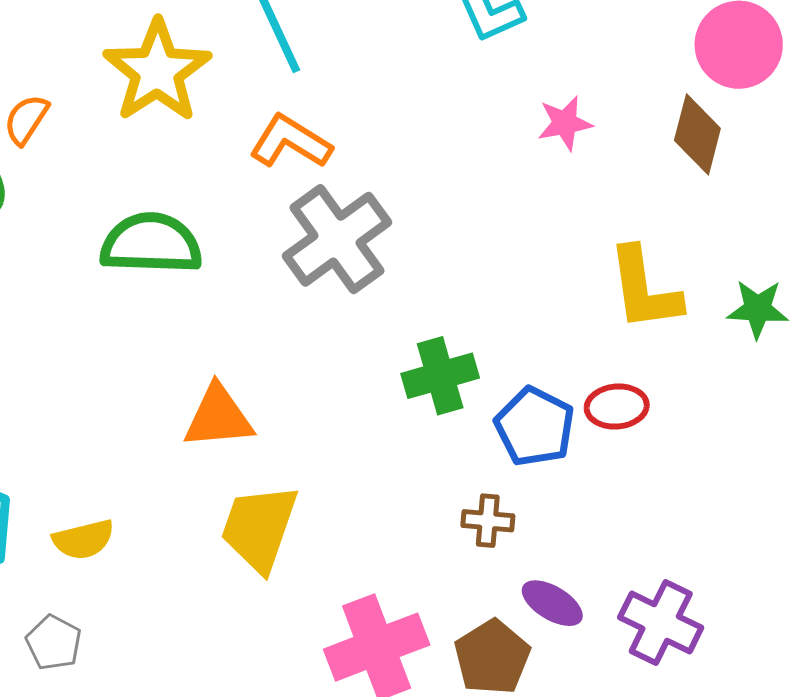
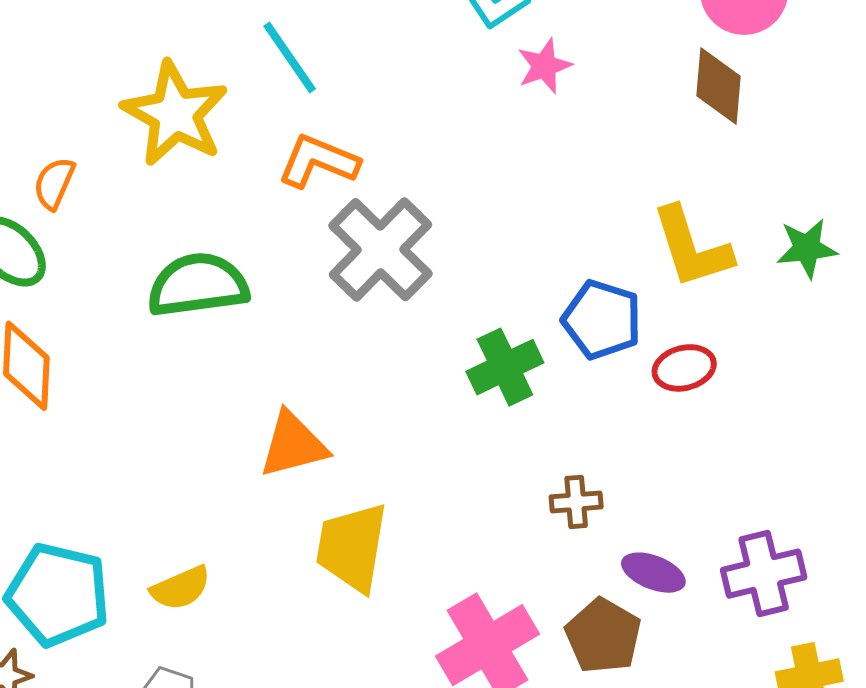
pink star: (565, 123) -> (544, 66), moved
blue pentagon: (535, 427) -> (602, 320), moved
purple cross: (661, 622) -> (764, 574), turned -30

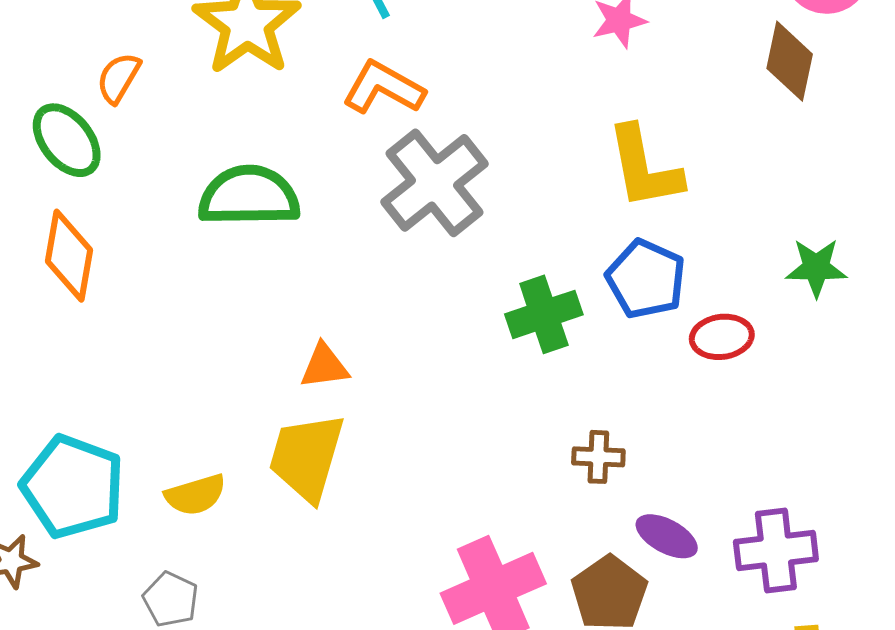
yellow L-shape: (692, 247) -> (644, 168), moved
green star: (807, 248) -> (816, 268), moved
orange triangle: (293, 445) -> (324, 366), size x0.7
yellow trapezoid: (352, 547) -> (307, 457), moved

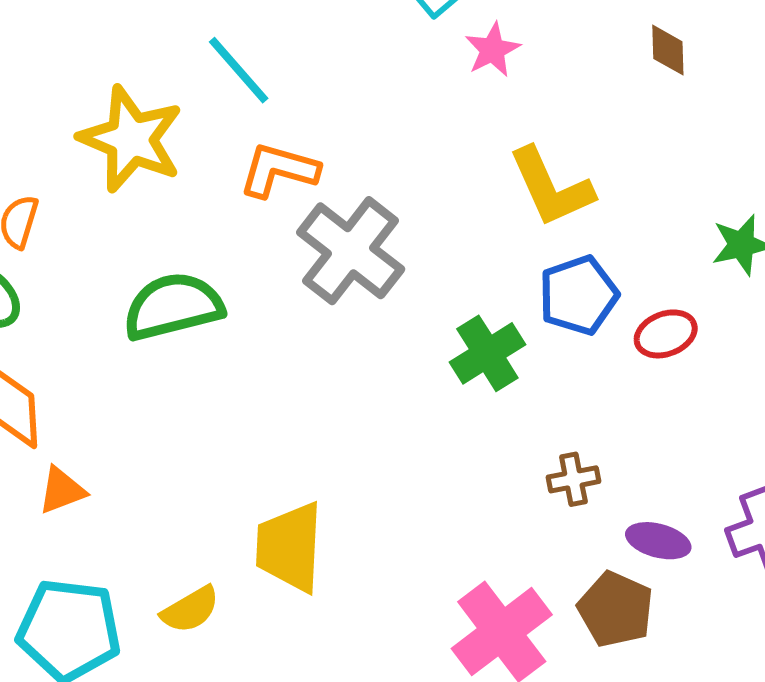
brown diamond: (790, 61) -> (668, 50), size x0.7
blue pentagon: (646, 279) -> (578, 295), turned -30
orange triangle: (324, 366) -> (62, 490), moved

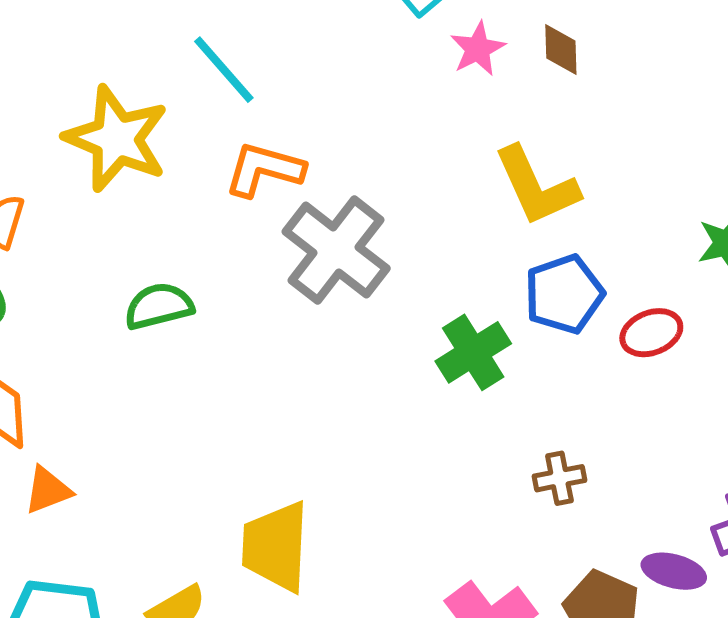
brown diamond: (668, 50) -> (561, 49), moved
green semicircle: (173, 306) -> (159, 306), size x0.7
purple ellipse: (658, 541) -> (674, 571), moved

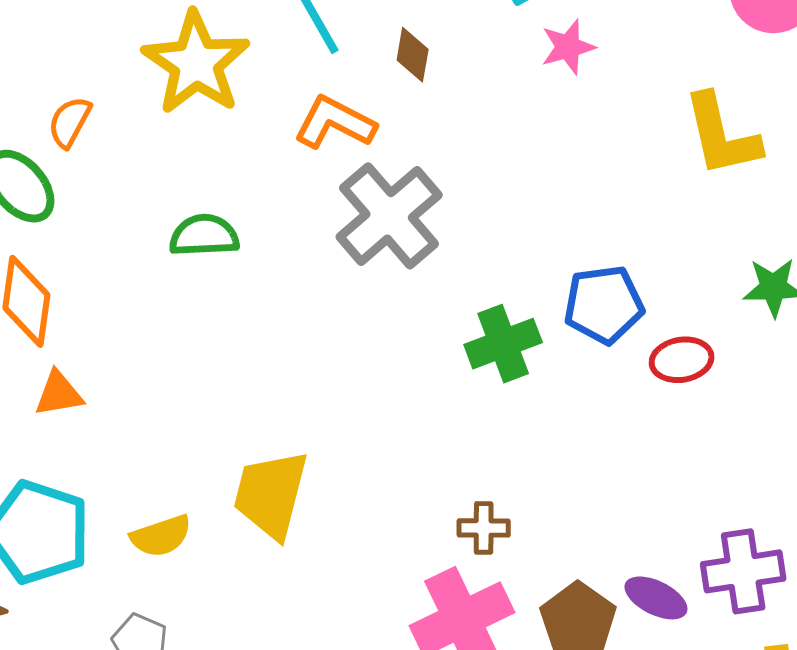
brown diamond: (561, 49) -> (413, 55), moved
yellow L-shape: (536, 186) -> (722, 135), moved
brown cross: (559, 478) -> (484, 528), moved

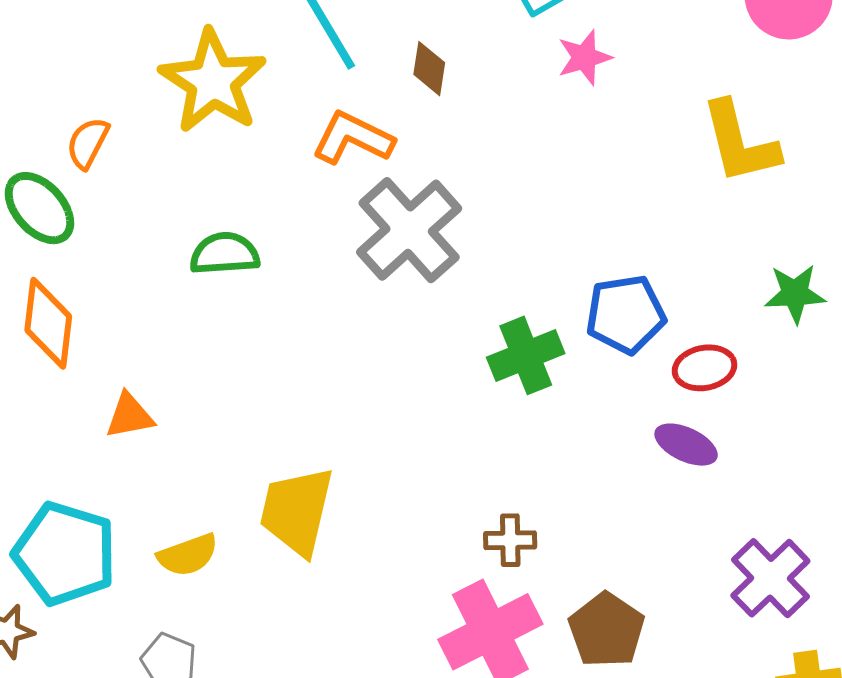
orange triangle: (59, 394) -> (129, 416), moved
purple cross: (743, 571) -> (770, 578), turned -34
purple ellipse: (656, 598) -> (686, 445), moved

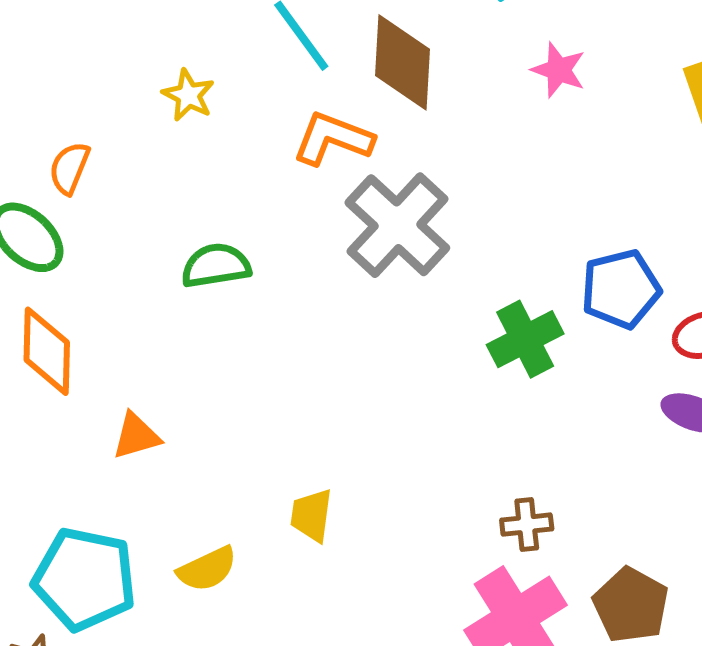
pink star: (584, 58) -> (559, 70), moved, turned -30
brown diamond: (429, 69) -> (403, 62), size x1.8
yellow star: (213, 81) -> (188, 95), size x0.5
yellow trapezoid: (297, 511) -> (311, 515), size x0.6

